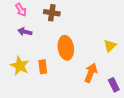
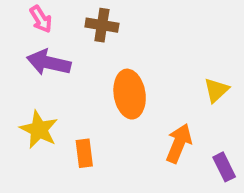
purple arrow: (25, 32) -> (49, 63), size x1.5
orange rectangle: (43, 67) -> (84, 153), moved

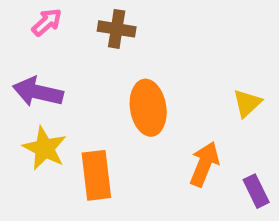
pink arrow: (41, 19) -> (47, 22), turned -100
purple arrow: (49, 63) -> (38, 92), moved
orange rectangle: (84, 153) -> (96, 175), size x1.5

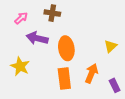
pink arrow: (47, 22) -> (21, 18), moved
purple arrow: (38, 92) -> (37, 38), moved
orange rectangle: (96, 175) -> (64, 78), moved

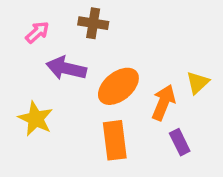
orange ellipse: (66, 48) -> (118, 86), turned 60
orange arrow: (91, 73) -> (163, 102), moved
purple rectangle: (115, 85) -> (180, 142), moved

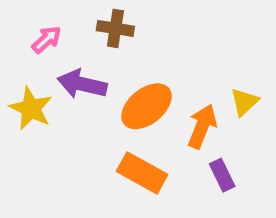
yellow star: (36, 119) -> (31, 108), moved
orange rectangle: (115, 140) -> (142, 173), turned -54

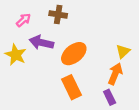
orange arrow: (202, 126) -> (115, 74), moved
orange rectangle: (142, 173) -> (72, 87), turned 35
purple rectangle: (222, 175) -> (110, 97), moved

